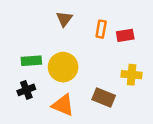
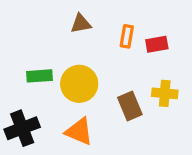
brown triangle: (64, 19) -> (81, 24), turned 42
black cross: (26, 90) -> (22, 128), moved, size x1.5
brown rectangle: (104, 98) -> (130, 106), moved, turned 45

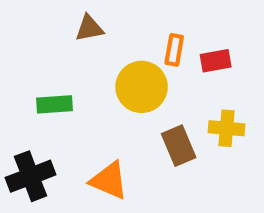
brown triangle: (81, 24) -> (89, 28), moved
yellow circle: (79, 84) -> (142, 87), moved

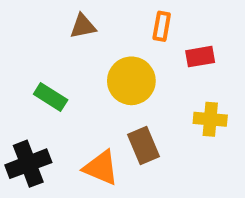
orange rectangle: (174, 50) -> (162, 26), moved
green rectangle: (54, 104) -> (51, 97), turned 36
brown rectangle: (179, 146) -> (144, 145), moved

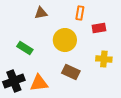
brown rectangle: (144, 145) -> (71, 72), turned -42
orange triangle: (101, 168) -> (39, 83), moved, turned -30

